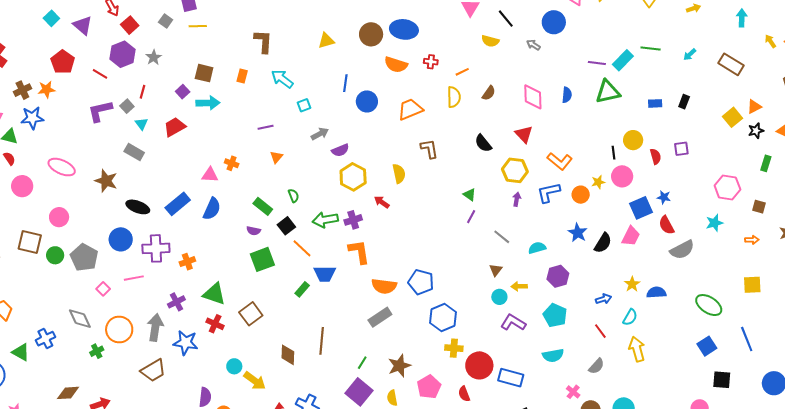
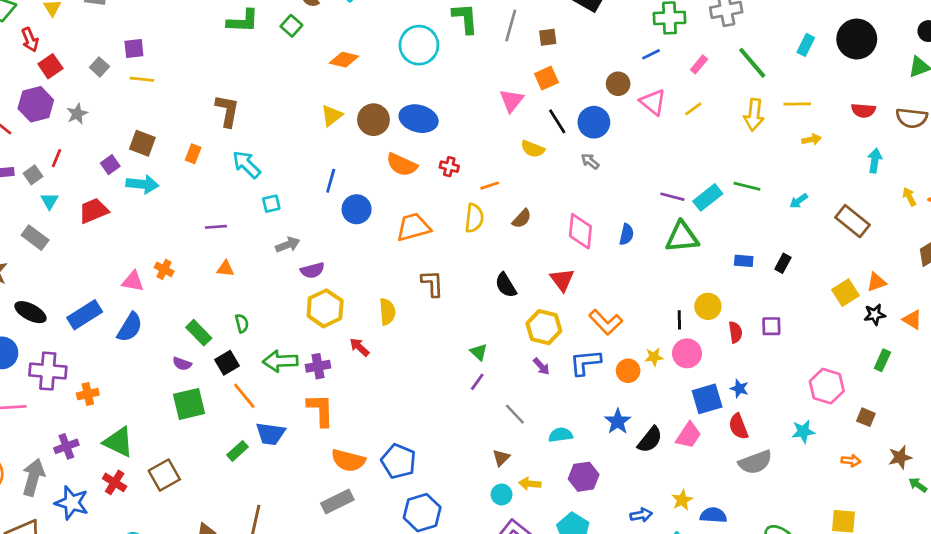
blue circle: (554, 22) -> (594, 122), moved
yellow triangle: (326, 41) -> (332, 116), moved, turned -30
orange triangle: (276, 157) -> (225, 269), turned 48
purple arrow: (517, 199) -> (541, 366), turned 120

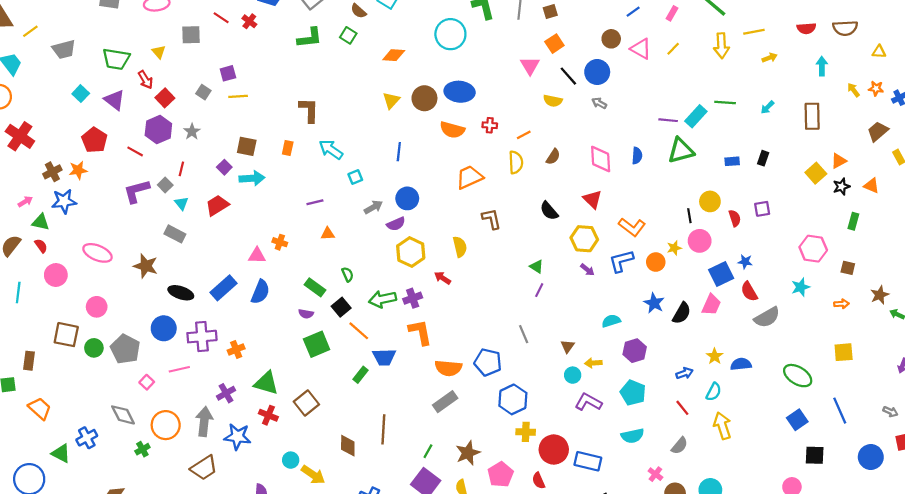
blue circle: (357, 209) -> (407, 198), moved
brown rectangle: (853, 221) -> (812, 116), turned 60
gray line: (515, 414) -> (524, 334), moved, turned 30

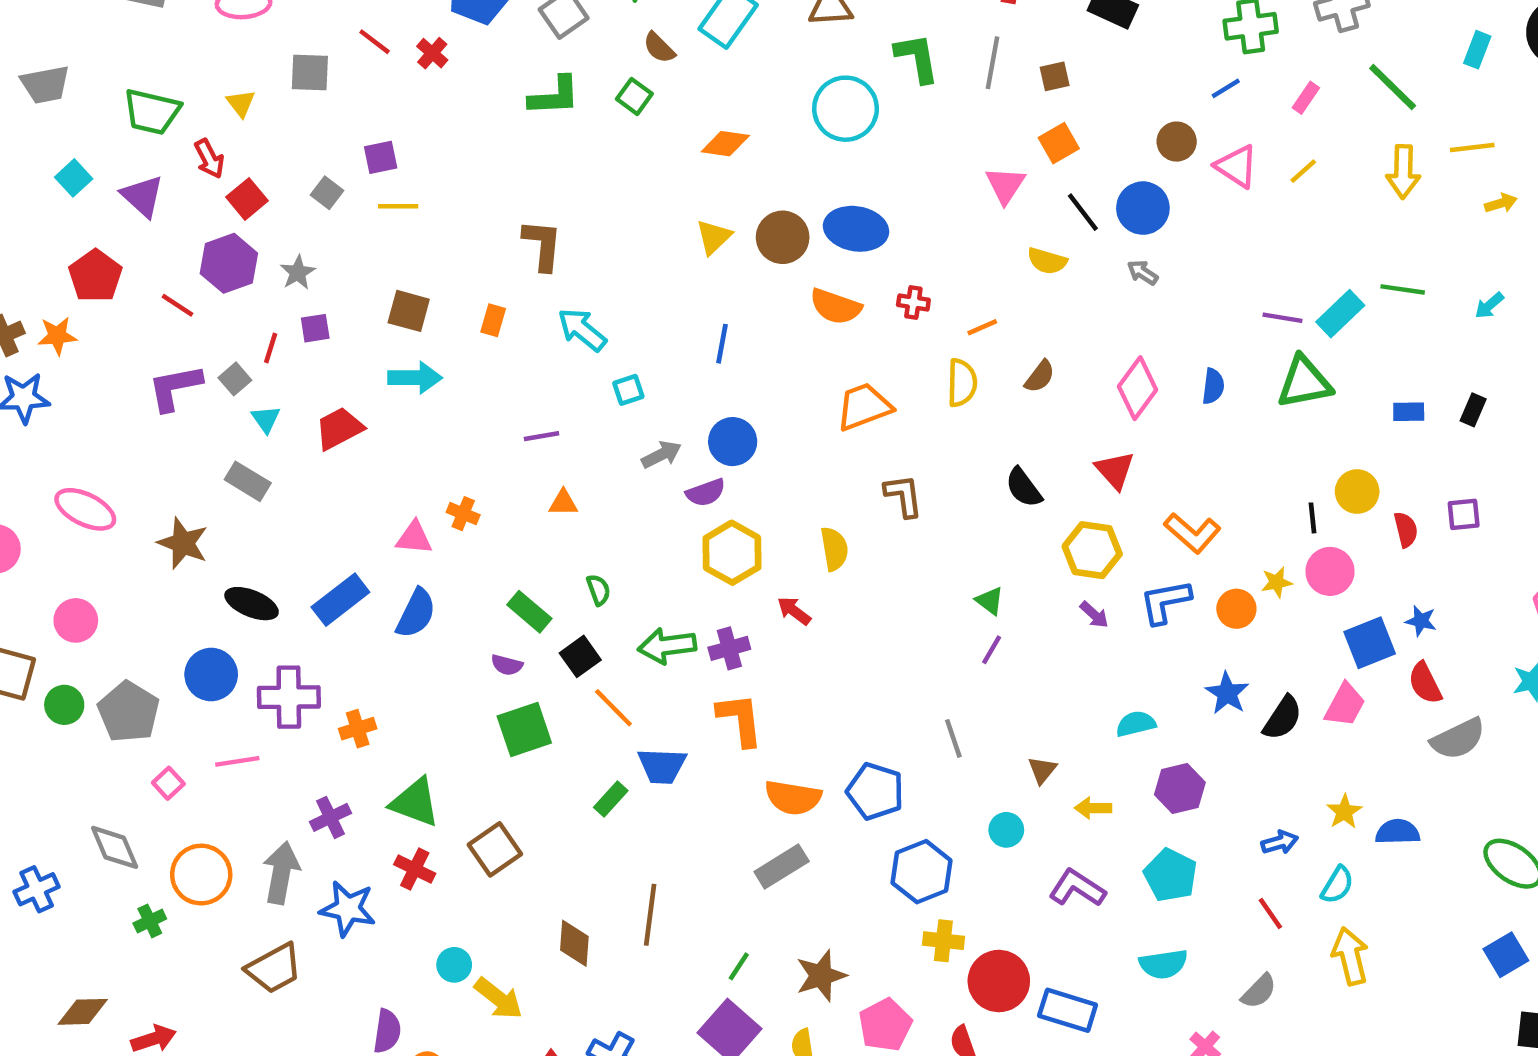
pink diamond: (601, 159) -> (1138, 388), turned 36
purple square: (224, 167) -> (315, 328), moved, turned 32
cyan circle: (573, 375) -> (1006, 830), moved

